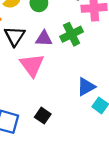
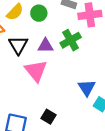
blue triangle: (86, 87) -> (87, 88), turned -30

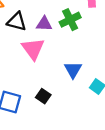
black triangle: (18, 45) -> (17, 22), turned -48
blue triangle: (87, 88) -> (73, 70), moved

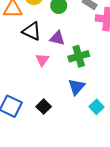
green cross: (70, 20) -> (79, 56), moved
pink triangle: (33, 49) -> (42, 60), size x0.6

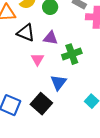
blue triangle: (76, 87) -> (58, 82), moved
black square: (44, 107) -> (41, 104), size x1.5

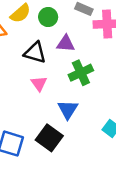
black triangle: (26, 33) -> (35, 53), moved
purple triangle: (51, 38) -> (66, 44), moved

